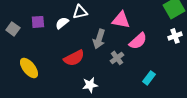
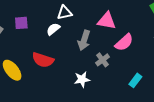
white semicircle: (62, 23) -> (53, 29), moved
red semicircle: (74, 58) -> (43, 60), moved, turned 45
white star: (90, 85) -> (82, 79), moved

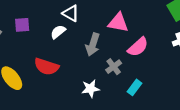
white triangle: (64, 13) -> (71, 13), turned 42
cyan rectangle: (135, 80) -> (134, 87), moved

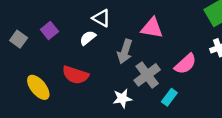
purple square: (22, 25) -> (49, 30), turned -35
pink semicircle: (138, 47) -> (185, 64), moved
gray cross: (114, 67) -> (147, 75), size x1.5

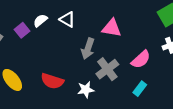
white semicircle: (88, 38) -> (40, 21), moved
red semicircle: (75, 75) -> (52, 81), moved
cyan rectangle: (169, 97) -> (140, 89), moved

